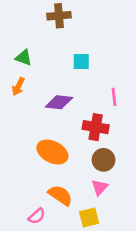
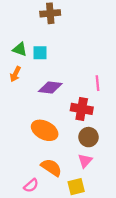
cyan square: (81, 62) -> (40, 53), moved

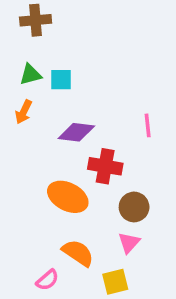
brown cross: (50, 13) -> (36, 20), moved
green triangle: (20, 49) -> (30, 75), turned -35
red cross: (82, 109) -> (105, 166), moved

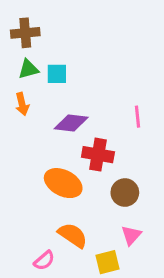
brown cross: (36, 20) -> (25, 33), moved
orange arrow: (24, 112) -> (22, 104), turned -40
pink triangle: (129, 243) -> (131, 235), moved

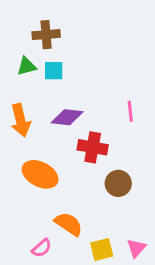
brown cross: (25, 33) -> (46, 35), moved
orange arrow: (22, 104) -> (21, 120), moved, size x1.5
orange ellipse: (63, 183) -> (40, 174), moved
pink triangle: (131, 235) -> (136, 248), moved

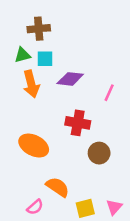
pink line: (130, 111) -> (109, 93), turned 30
purple diamond: (67, 117) -> (70, 79), moved
orange arrow: (21, 120) -> (31, 84), moved

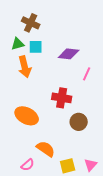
brown cross: (39, 29) -> (31, 23), turned 30
purple diamond: (70, 79) -> (69, 54), moved

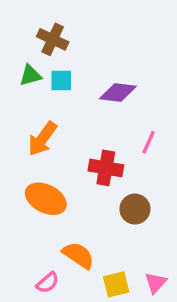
orange arrow: (25, 67) -> (42, 139), moved, turned 50
pink line: (87, 74) -> (149, 142), moved

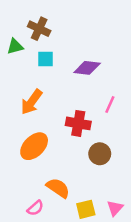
green triangle: (30, 75) -> (15, 46), moved
orange ellipse: (46, 199) -> (34, 146), turned -72

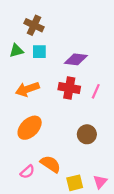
green triangle: (15, 46) -> (16, 51), moved
orange arrow: (32, 102) -> (27, 89), turned 35
red cross: (78, 123) -> (69, 88), moved
pink semicircle: (35, 208) -> (27, 172), moved

